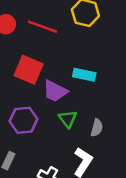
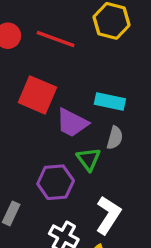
purple hexagon: (24, 120) -> (56, 182), moved
gray semicircle: (97, 128) -> (115, 138), moved

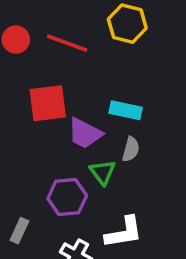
red square: (37, 95) -> (48, 103), turned -30
white L-shape: (108, 215) -> (124, 232), turned 48

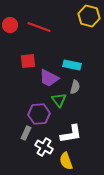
yellow hexagon: (127, 24) -> (89, 16), moved
red square: (48, 103) -> (28, 61), size x0.7
gray rectangle: (19, 231) -> (26, 133), moved

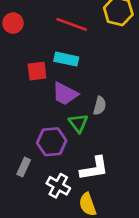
red line: (39, 27) -> (72, 24), moved
cyan rectangle: (72, 65) -> (66, 59), moved
gray rectangle: (26, 133) -> (24, 167), moved

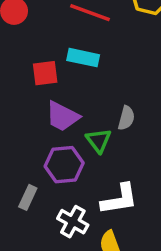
purple trapezoid: (65, 94) -> (62, 116), moved

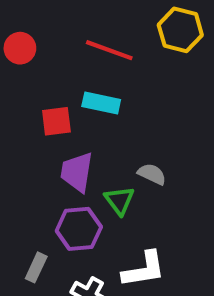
purple trapezoid: (62, 116) -> (77, 172), turned 72
gray semicircle: (126, 118) -> (152, 174), turned -80

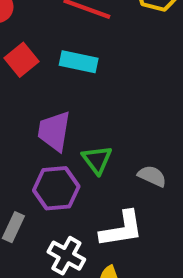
red square: (56, 121) -> (22, 60), moved, turned -32
gray semicircle: (152, 174) -> (152, 176), moved

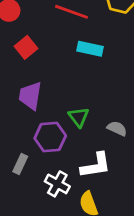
cyan rectangle: (79, 62) -> (90, 49), moved
purple trapezoid: (54, 131) -> (30, 96), moved

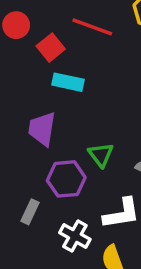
red square: (26, 47) -> (51, 48), moved
cyan rectangle: (90, 49) -> (68, 82), moved

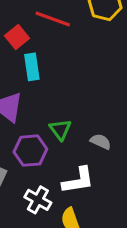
cyan rectangle: (68, 82) -> (32, 67), turned 70

